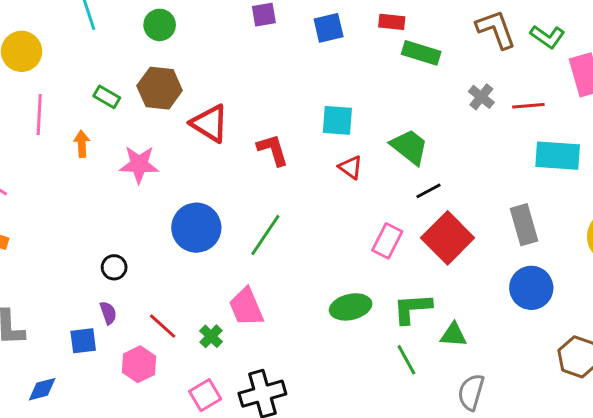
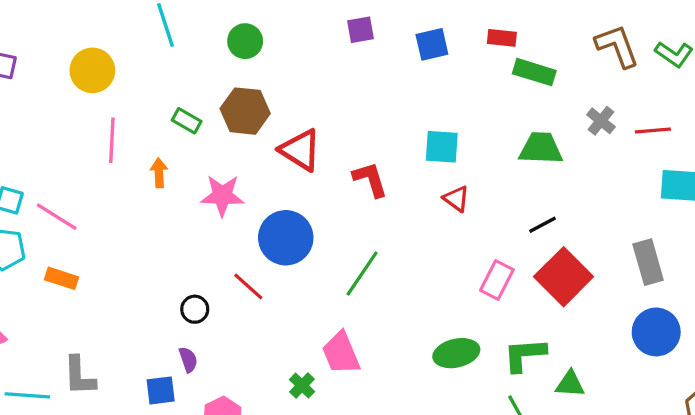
green trapezoid: (409, 147) -> (541, 148), moved, turned -36
blue circle: (196, 228) -> (286, 238), moved
red line: (163, 326) -> (248, 286), moved

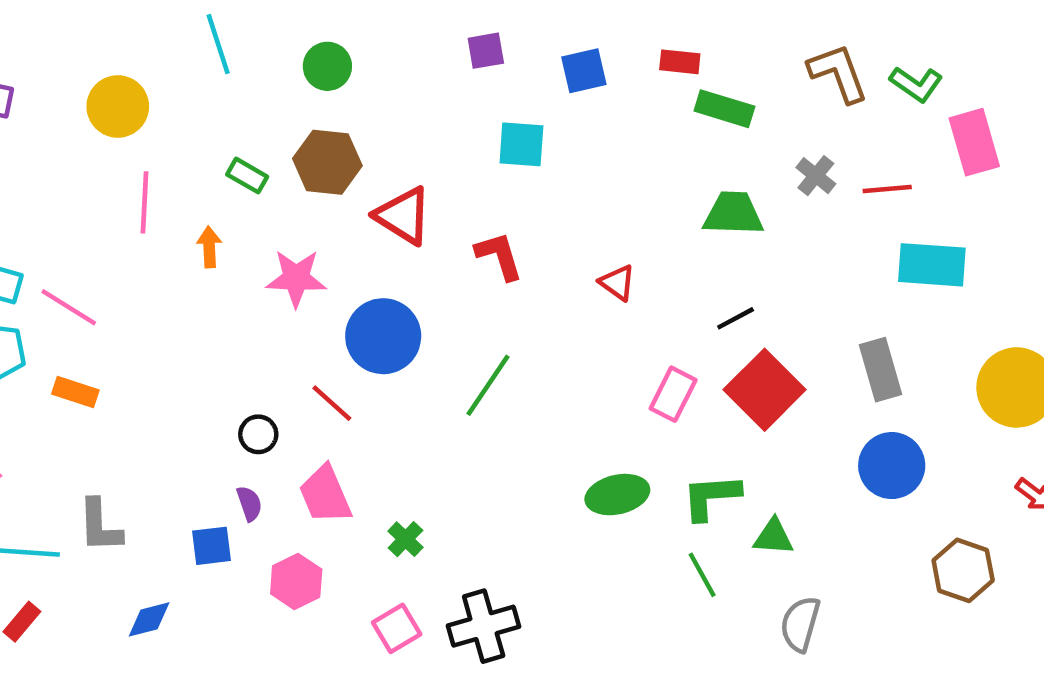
cyan square: (442, 147) -> (521, 144), moved
pink trapezoid: (341, 353) -> (325, 495), moved

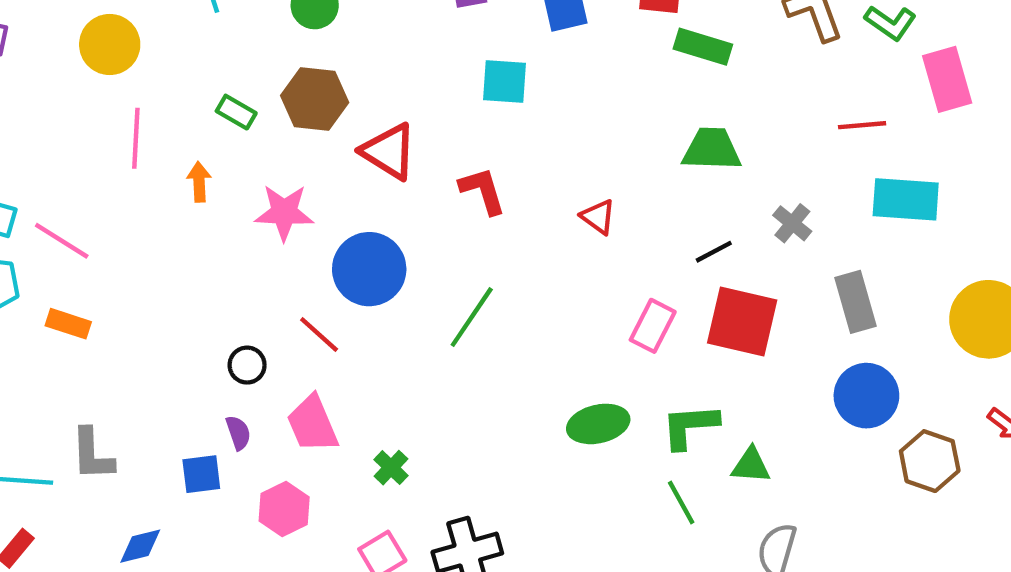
gray cross: (816, 176) -> (792, 223), moved
red square: (765, 390) -> (742, 321), turned -32
brown hexagon: (963, 570) -> (930, 461), moved

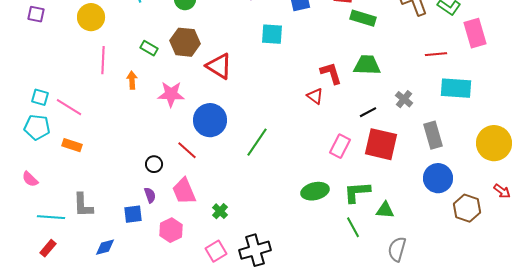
red L-shape: (483, 191) -> (331, 73), moved

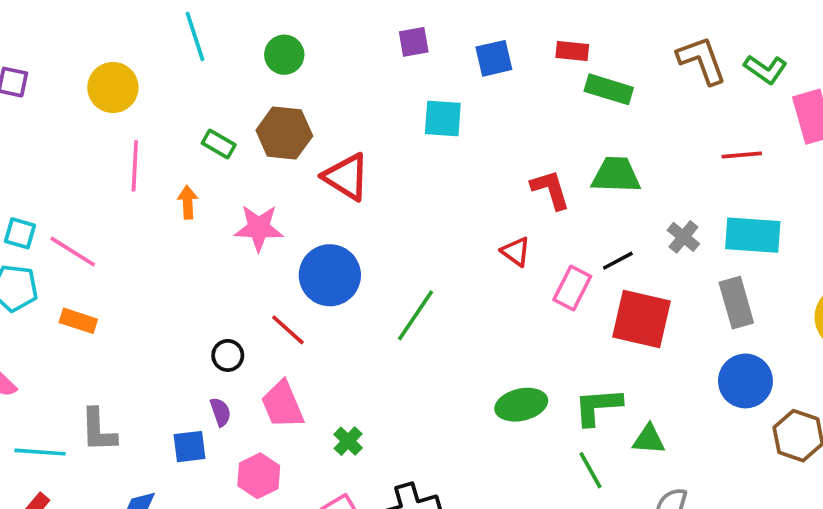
cyan rectangle: (456, 88) -> (753, 235), moved
red triangle: (315, 96) -> (516, 252), moved
pink rectangle: (340, 146) -> (572, 288), moved

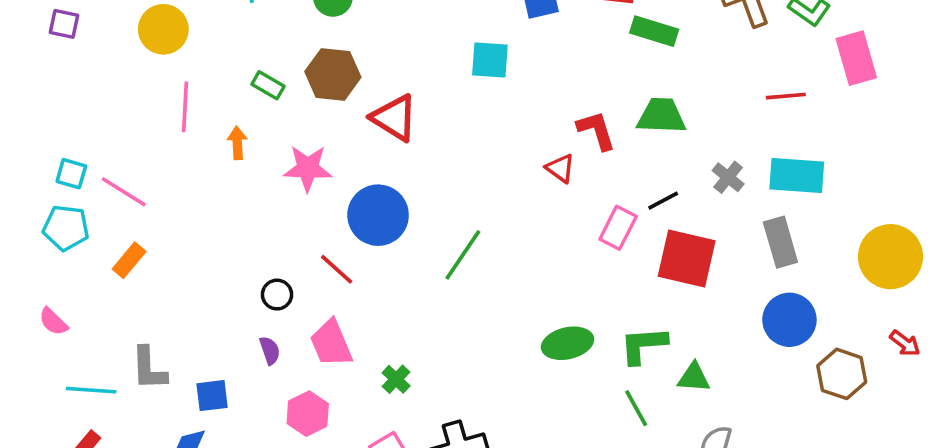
red triangle: (516, 252) -> (560, 168), moved
orange rectangle: (78, 321) -> (129, 260), turned -68
blue square: (189, 447) -> (212, 396), moved

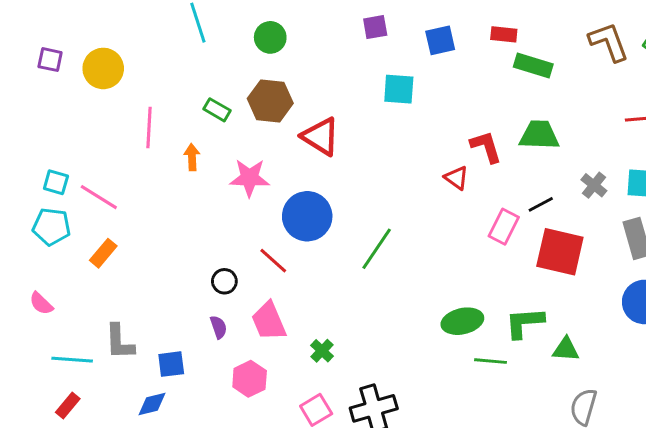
yellow circle: (163, 29) -> (103, 68), moved
green line: (636, 408) -> (490, 361), moved, turned -56

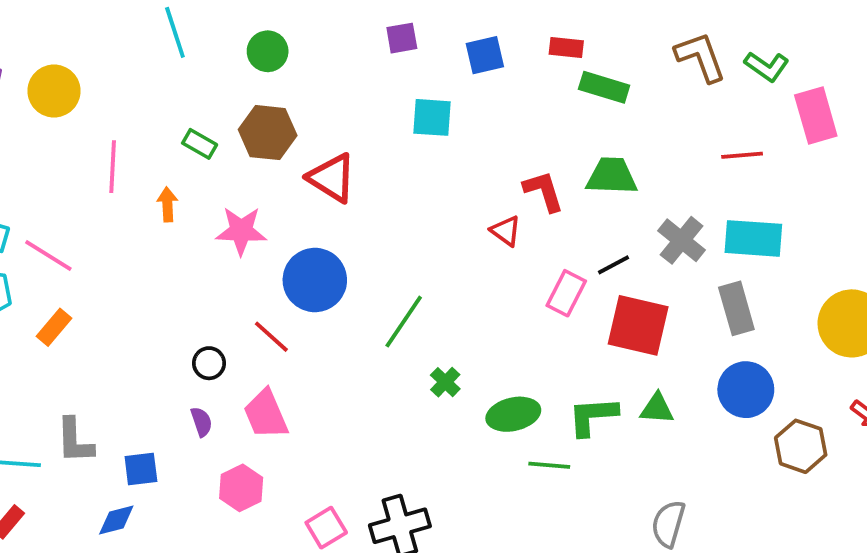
gray cross: (594, 185) -> (682, 240), size x1.4
green triangle: (566, 349) -> (657, 409), moved
green cross: (322, 351) -> (445, 382), moved

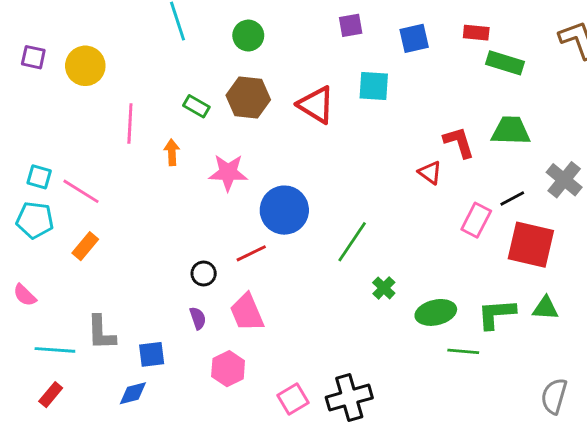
red triangle: (332, 178) -> (316, 105), moved
red line: (271, 337) -> (251, 253), turned -68

